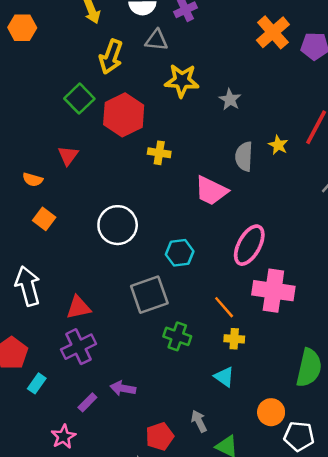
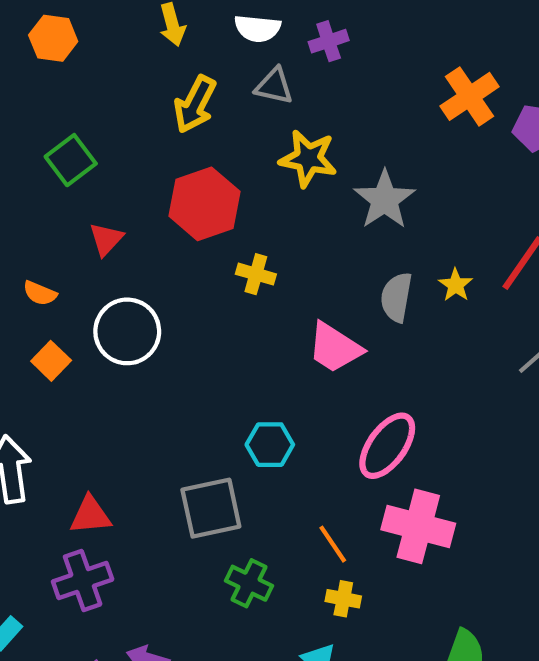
green square: (79, 99) -> (71, 160), moved
gray star: (230, 100) -> (385, 200), size x1.6
red triangle: (68, 156) -> (106, 239), moved
white circle: (118, 225) -> (127, 331), moved

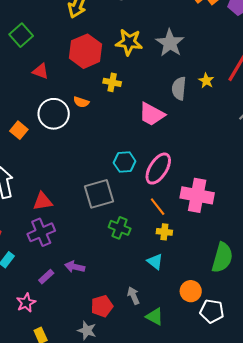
yellow star: (308, 158) -> (129, 42), moved
red triangle: (106, 239) -> (41, 71), turned -48
orange semicircle: (40, 293) -> (81, 102), moved
pink ellipse: (387, 446) -> (158, 169), moved

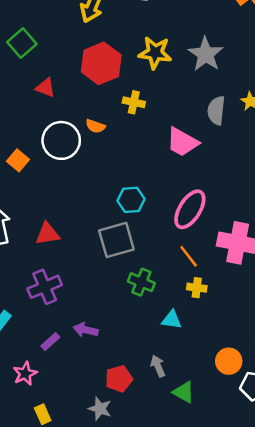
cyan hexagon: (125, 162) -> (131, 200), moved
red triangle: (43, 201) -> (47, 234), moved
cyan triangle: (155, 262) -> (172, 320), moved, turned -30

